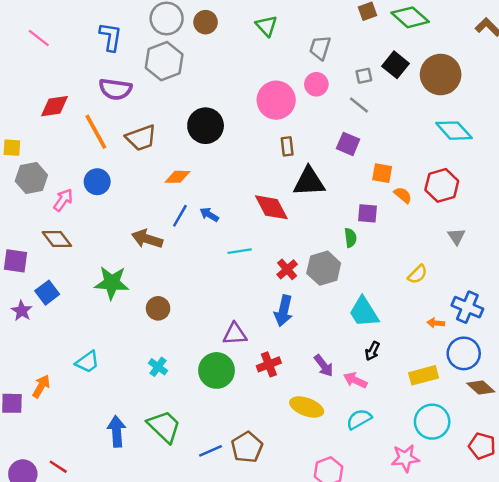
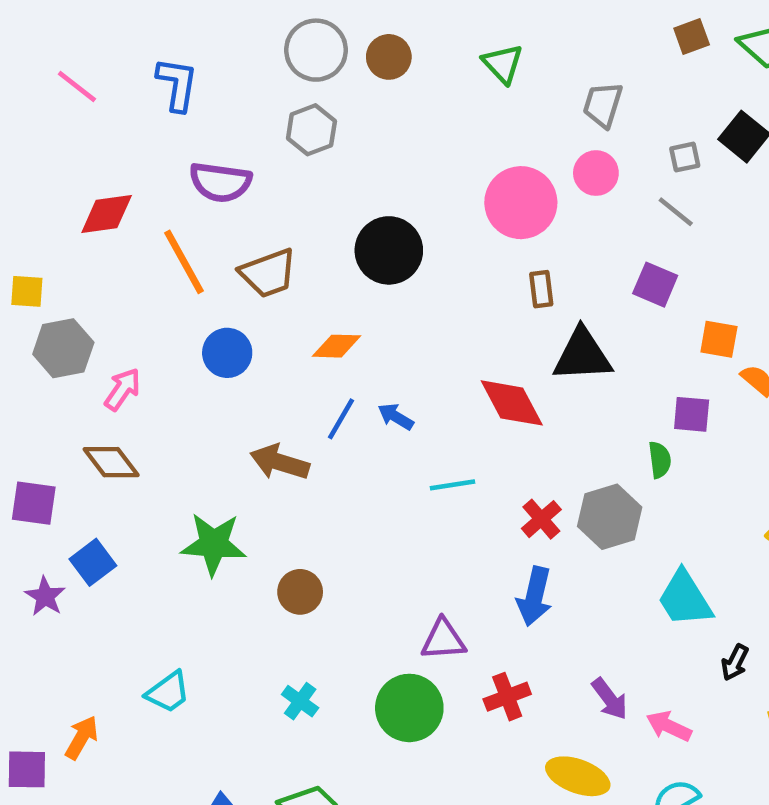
blue L-shape: (111, 37) -> (177, 84), moved
gray hexagon: (164, 61) -> (311, 130), size x0.7
blue circle: (97, 182) -> (227, 353), moved
black arrow: (372, 351) -> (735, 662), moved

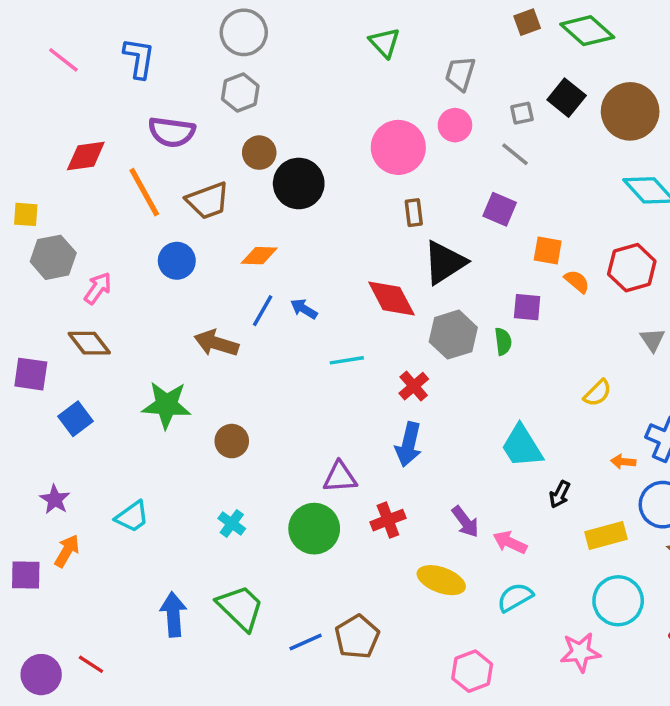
brown circle: (389, 57) -> (259, 153), moved
black triangle: (582, 355) -> (445, 262), turned -30
gray hexagon: (610, 517) -> (453, 335), moved
purple star: (45, 596) -> (55, 499), moved

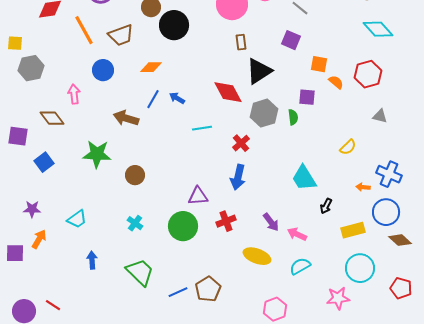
pink arrow: (98, 288) -> (74, 94), moved, turned -42
gray triangle: (652, 340) -> (380, 116), turned -42
purple star: (55, 499) -> (32, 209), turned -30
blue arrow: (173, 614) -> (92, 260), moved, size x0.7

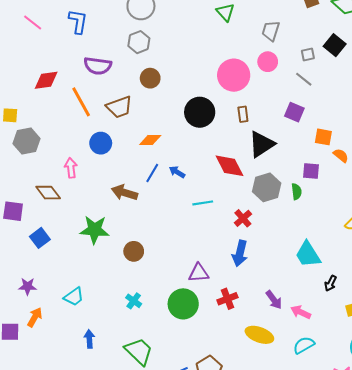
black circle: (174, 25) -> (200, 112), moved

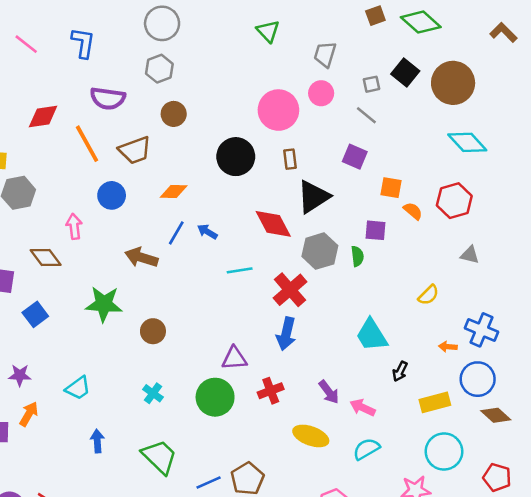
red cross: (243, 218) -> (290, 290), size x1.5

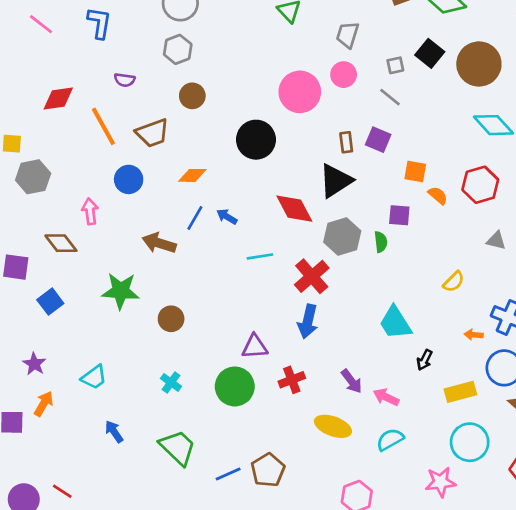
purple semicircle: (108, 98) -> (125, 80), size x0.6
brown rectangle: (290, 159) -> (346, 142), moved
purple star: (20, 375) -> (34, 364), turned 30
blue arrow: (97, 441) -> (114, 432), turned -30

